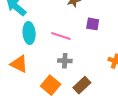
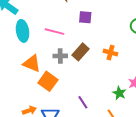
orange triangle: (19, 64) -> (32, 63), moved
brown rectangle: (82, 85) -> (80, 52), moved

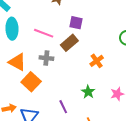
brown rectangle: (80, 52) -> (69, 43), moved
orange cross: (110, 53) -> (97, 61), turned 32
green star: (119, 93) -> (88, 92), moved

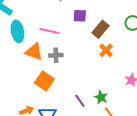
brown rectangle: (69, 43) -> (101, 29), moved
orange triangle: (17, 62) -> (34, 52), moved
green star: (88, 92) -> (101, 97), moved

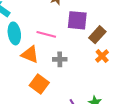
purple square: (80, 16) -> (77, 20), size x1.5
gray cross: (56, 55) -> (60, 59), moved

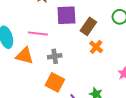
orange square: (39, 84) -> (55, 82), moved

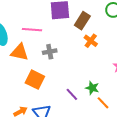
orange square: (55, 82) -> (35, 80), moved

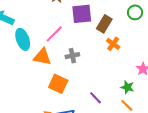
pink line: (32, 30) -> (54, 34), turned -48
green star: (92, 88) -> (127, 87), moved

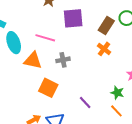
brown rectangle: (104, 24) -> (106, 26), moved
pink line: (54, 34) -> (45, 38), turned 60

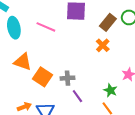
orange triangle: (33, 60) -> (23, 62), moved
gray cross: (63, 60) -> (68, 78), moved

